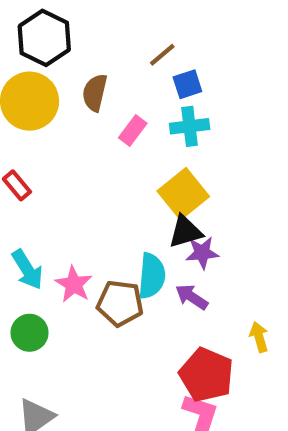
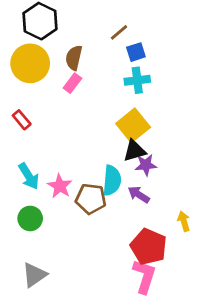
pink rectangle: (133, 131) -> (72, 83), moved

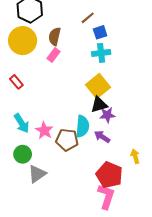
gray triangle: (34, 275) -> (37, 174), moved

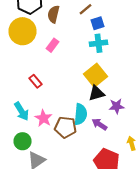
brown semicircle: (55, 36) -> (54, 14), moved
red rectangle: (16, 82) -> (36, 81), moved
purple star: (107, 115) -> (116, 106), moved

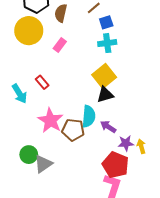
purple star: (116, 106) -> (126, 143), moved
cyan arrow: (22, 111) -> (19, 94), moved
pink star: (44, 118) -> (50, 120), size x1.4
green circle: (22, 141) -> (29, 155), moved

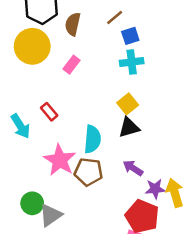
yellow square: (104, 76) -> (128, 104), size x0.7
cyan semicircle: (89, 116) -> (92, 139), moved
yellow arrow: (141, 146) -> (175, 193), size x1.5

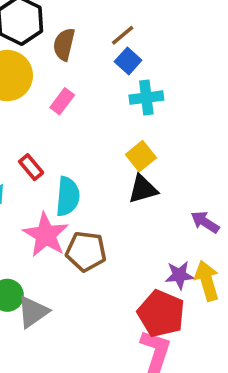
blue square: (130, 36) -> (128, 61), moved, turned -30
cyan semicircle: (92, 139) -> (68, 196), moved
purple arrow: (133, 168) -> (205, 222), moved

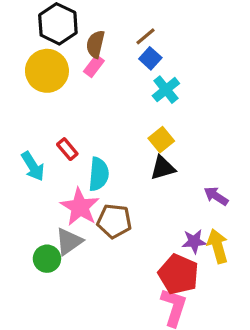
cyan cross: (146, 98) -> (166, 90), turned -32
pink rectangle: (62, 101) -> (94, 66), moved
gray triangle: (33, 312) -> (69, 241), moved

